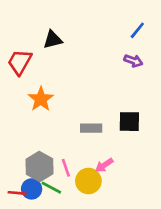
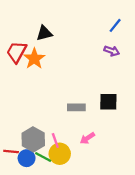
orange star: (41, 99) -> (34, 59), moved
yellow circle: (88, 181) -> (60, 154), moved
red line: (17, 193) -> (11, 152), moved

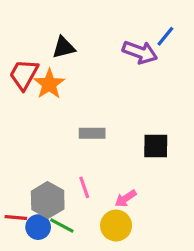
purple arrow: (112, 51) -> (140, 52), moved, size x1.5
gray rectangle: (76, 107) -> (92, 133), moved
pink line: (55, 140) -> (84, 187), moved
yellow circle: (60, 154) -> (116, 226), moved

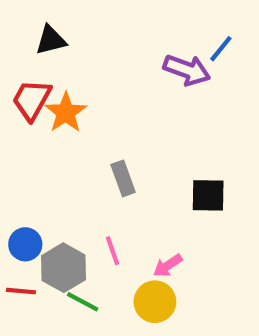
black triangle: (64, 47) -> (51, 40), moved
gray rectangle: (92, 133) -> (123, 178), turned 70
blue circle: (38, 227) -> (25, 244), moved

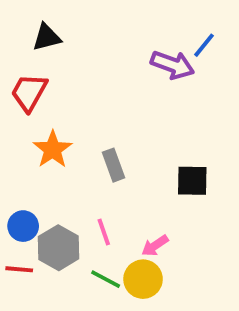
orange star: (66, 112) -> (53, 149), moved
green line: (83, 302) -> (106, 279), moved

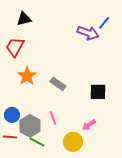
gray rectangle: (114, 165) -> (58, 84), turned -35
pink arrow: (155, 246) -> (89, 125), moved
green line: (106, 279) -> (37, 142), moved

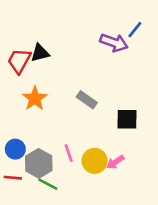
black triangle: (24, 19) -> (40, 53), moved
gray rectangle: (58, 84) -> (87, 100), moved
yellow circle: (73, 142) -> (95, 161), moved

